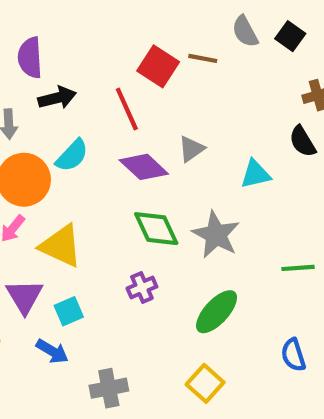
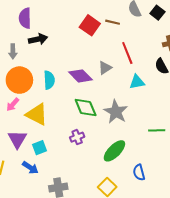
red line: (127, 109) -> (127, 53), moved
cyan semicircle: (72, 155) -> (49, 80), moved, turned -48
blue semicircle: (293, 355) -> (139, 172), moved

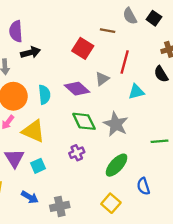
red square: (90, 25) -> (83, 48), moved
red line: (127, 53) -> (125, 62), turned 40
blue arrow: (30, 168) -> (30, 197), moved

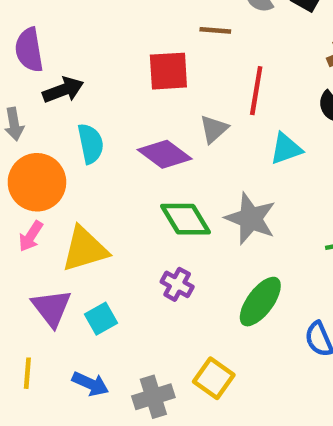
red square: (83, 48) -> (168, 71), turned -30
cyan semicircle: (44, 95) -> (91, 144), moved
yellow triangle: (33, 131) -> (85, 249), turned -35
purple cross: (77, 153) -> (177, 284), turned -32
yellow square: (111, 203) -> (214, 378), moved

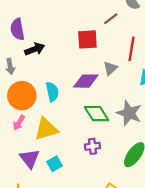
brown line: (215, 30) -> (111, 19), turned -42
cyan semicircle: (91, 144) -> (52, 92), moved
purple diamond: (165, 154) -> (86, 81), turned -35
purple cross: (177, 284) -> (92, 146), turned -35

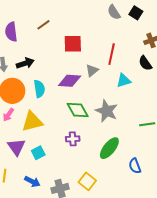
brown line: (111, 19) -> (43, 25), moved
black arrow: (35, 49) -> (25, 63), moved

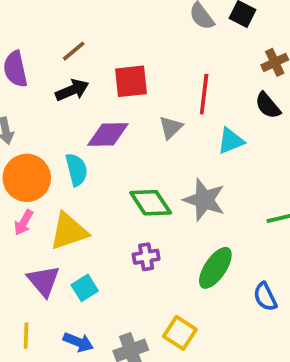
black arrow: (25, 63) -> (72, 90), moved
purple diamond: (70, 81) -> (108, 135), moved

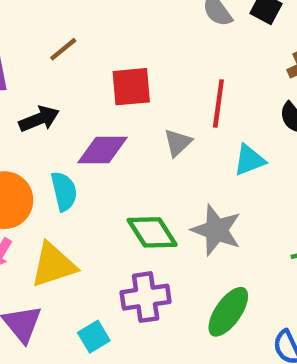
black arrow: (72, 90) -> (39, 119), moved
purple cross: (146, 257) -> (146, 297), size x1.5
cyan square: (85, 288) -> (94, 337), moved

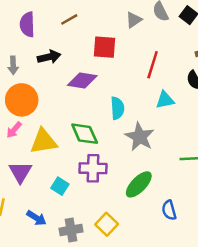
gray triangle: (178, 143) -> (134, 20), moved
cyan semicircle: (64, 191) -> (117, 108), moved
green diamond: (152, 232) -> (85, 134), moved
cyan square: (94, 337) -> (60, 186), turned -36

